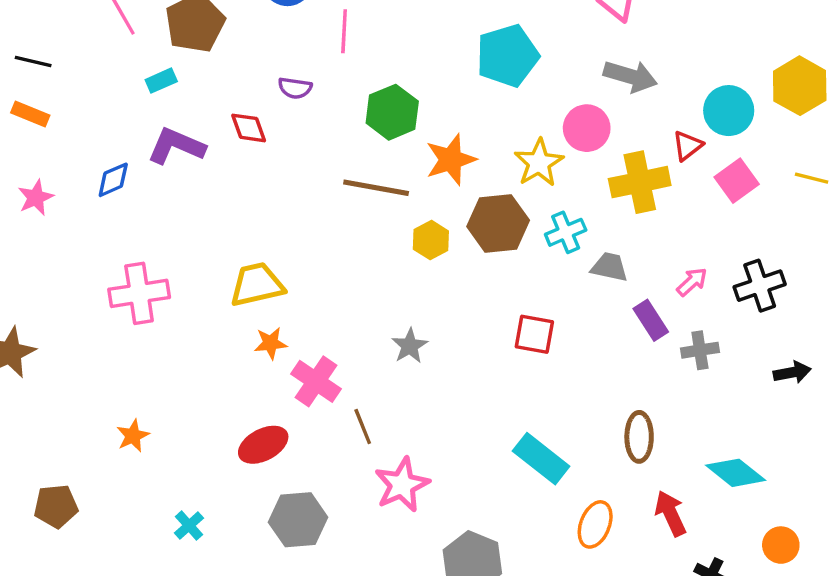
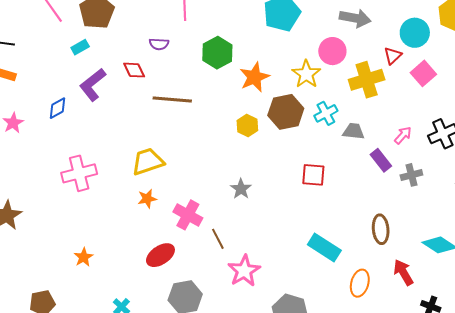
purple L-shape: (176, 146) -> (93, 85), turned -56
brown line: (376, 188) -> (172, 100), moved
orange star: (271, 343) -> (147, 199), moved

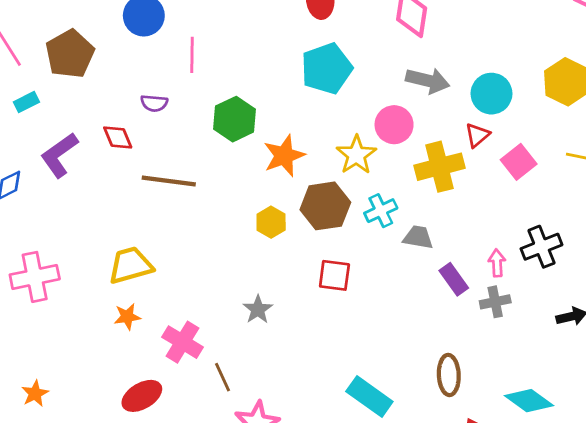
cyan circle: (415, 33) -> (491, 94), moved
cyan rectangle: (80, 47) -> (26, 102), moved
pink arrow: (403, 135) -> (497, 263), moved, turned -48
red square: (313, 175) -> (334, 275), moved

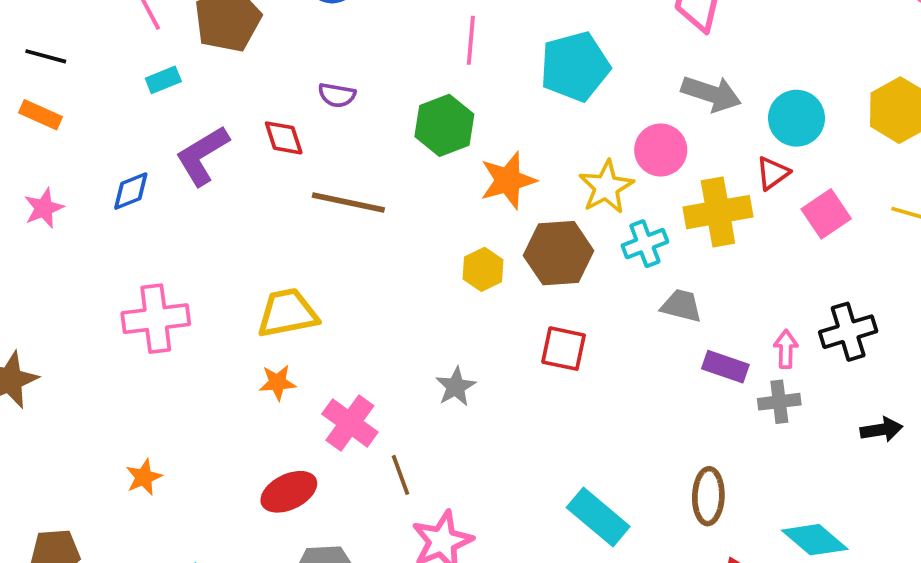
pink line: (192, 55) -> (471, 40), moved
cyan cross: (381, 211) -> (645, 244), moved
purple rectangle: (454, 279) -> (725, 367), turned -40

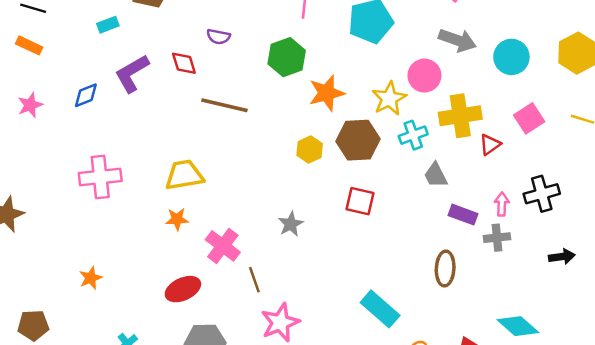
red triangle: (773, 173) -> (490, 145), moved
gray trapezoid: (681, 306) -> (436, 175), turned -132
brown ellipse: (708, 496) -> (445, 269), moved

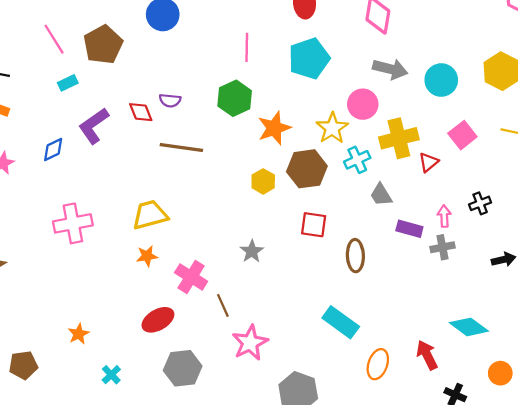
purple semicircle: (218, 37) -> (170, 100), moved
black cross: (542, 194) -> (480, 203), size x0.7
brown ellipse: (445, 269) -> (355, 256), moved
orange star: (91, 278) -> (79, 334), moved

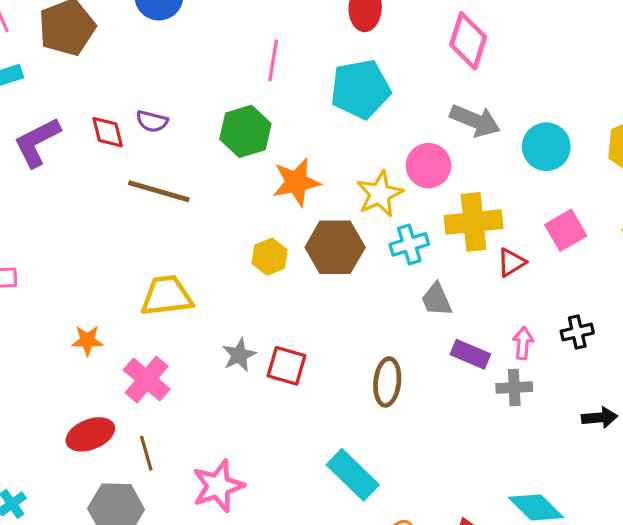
yellow trapezoid: (150, 215) -> (167, 296), moved
red square: (314, 225) -> (287, 366), moved
brown line: (223, 305) -> (146, 453), moved

